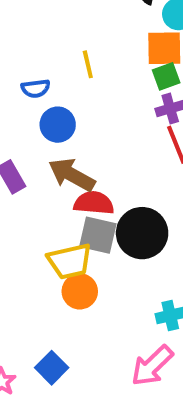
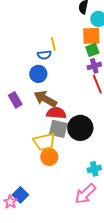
blue semicircle: (36, 88) -> (44, 55), moved
blue square: (52, 368) -> (20, 195), moved

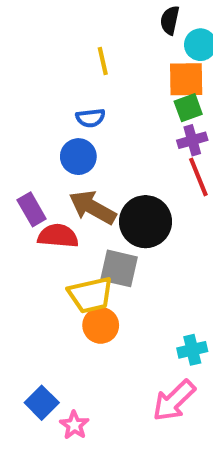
yellow line: (53, 44) -> (103, 61), moved
red semicircle: (56, 113) -> (58, 236), moved
black circle: (80, 128) -> (145, 222), moved
pink star: (10, 202) -> (74, 425), moved

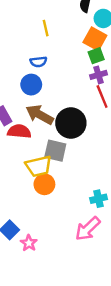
orange square: (186, 79) -> (95, 39), turned 30

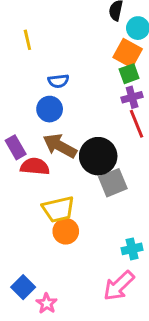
yellow line: (46, 28) -> (27, 40), moved
gray square: (55, 151) -> (113, 183), moved, turned -35

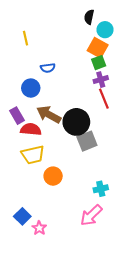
blue circle: (50, 109) -> (31, 88), moved
yellow trapezoid: (58, 209) -> (33, 155), moved

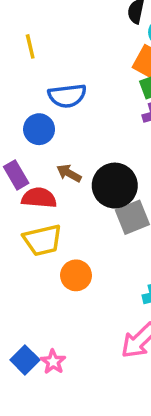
blue semicircle: (48, 68) -> (67, 96), size x1.5
brown arrow: (49, 115) -> (69, 173), size x0.6
blue square: (22, 216) -> (25, 360), moved

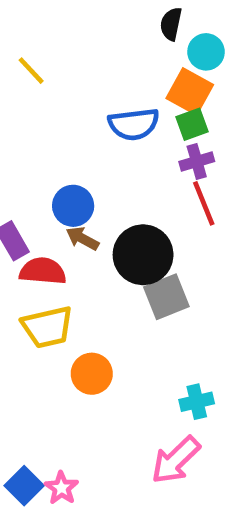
yellow line: (30, 46) -> (31, 71), turned -30
blue semicircle: (67, 96) -> (134, 124), moved
blue circle: (39, 129) -> (73, 206), moved

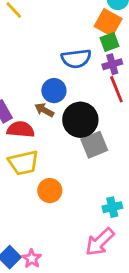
blue semicircle: (134, 124) -> (76, 59), moved
blue circle: (73, 206) -> (54, 91), moved

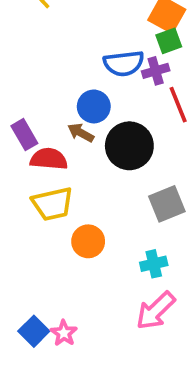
purple cross: (112, 64) -> (156, 71), moved
gray square: (94, 145) -> (167, 204), moved
cyan cross: (112, 207) -> (154, 264), moved

